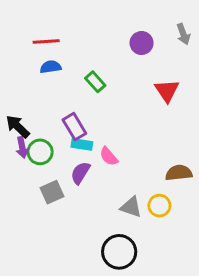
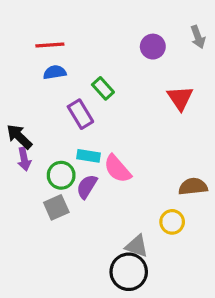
purple rectangle: (74, 127) -> (80, 114), moved
green circle: (40, 152) -> (61, 175), moved
pink semicircle: (109, 156) -> (117, 169), size x1.4
gray triangle: (131, 207) -> (137, 246), moved

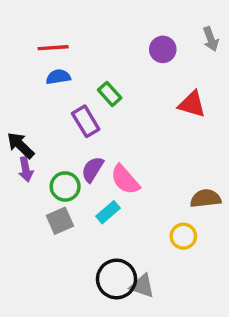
red triangle: (180, 98) -> (192, 104), turned -40
cyan rectangle: (88, 156) -> (108, 212), moved, turned -50
purple semicircle: (87, 187) -> (93, 169), moved
gray triangle: (137, 246) -> (142, 286), moved
black circle: (129, 272) -> (117, 279), moved

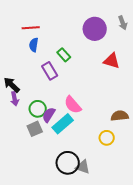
purple circle: (163, 49) -> (95, 29), size x1.5
blue semicircle: (58, 77) -> (34, 45), turned -72
purple semicircle: (93, 169) -> (49, 115), moved
cyan rectangle: (108, 212) -> (63, 124), size x1.5

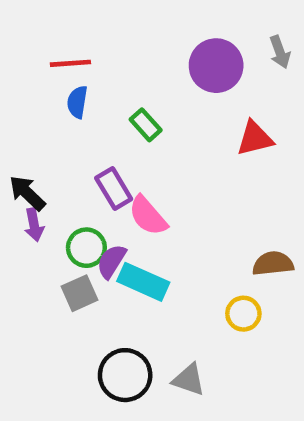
red triangle: (112, 61) -> (255, 138), turned -30
purple rectangle: (50, 71) -> (114, 188), moved
pink semicircle: (73, 105) -> (148, 216), moved
cyan rectangle: (63, 124) -> (143, 282), turned 65
black circle: (68, 163) -> (125, 375), moved

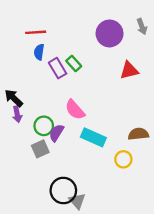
purple rectangle: (114, 188) -> (58, 68), moved
cyan rectangle: (143, 282) -> (93, 137), moved
gray triangle: (189, 380) -> (77, 201), moved, turned 30

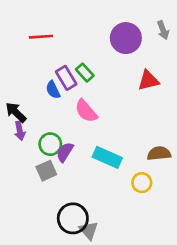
blue semicircle: (39, 52) -> (53, 90), moved, turned -35
pink semicircle: (75, 110) -> (86, 111), moved

